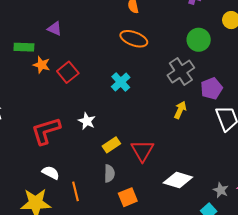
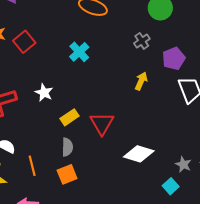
gray cross: (181, 72) -> (142, 41), size x0.6
orange square: (128, 197) -> (67, 174), moved

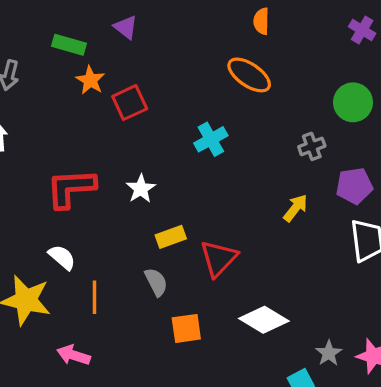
gray semicircle: (67, 147) -> (156, 282), turned -42
orange square: (67, 174) -> (186, 328), moved

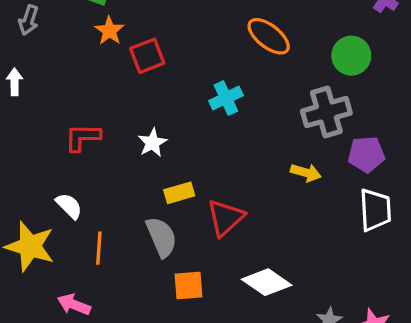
green circle: (353, 102) -> (351, 56), moved
gray cross: (312, 146) -> (326, 112), size x1.8
red L-shape: (71, 188) -> (83, 137), size x0.7
yellow arrow: (295, 208) -> (306, 173), turned 64
gray semicircle: (156, 282) -> (161, 237), size x1.4

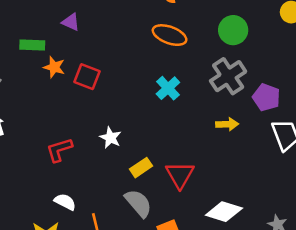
red square: (147, 56) -> (87, 77), turned -30
cyan cross: (226, 98) -> (168, 88), moved
purple pentagon: (366, 154) -> (266, 97), turned -30

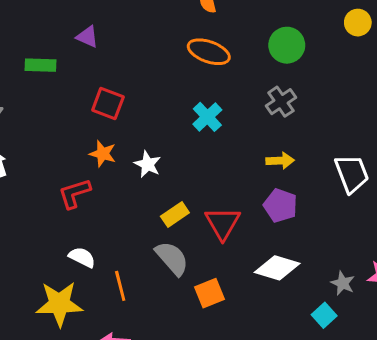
orange star: (54, 67) -> (103, 154), moved
gray cross: (228, 76) -> (281, 102), size x0.7
purple pentagon: (266, 97) -> (280, 205), moved
white star: (110, 138) -> (148, 164), moved

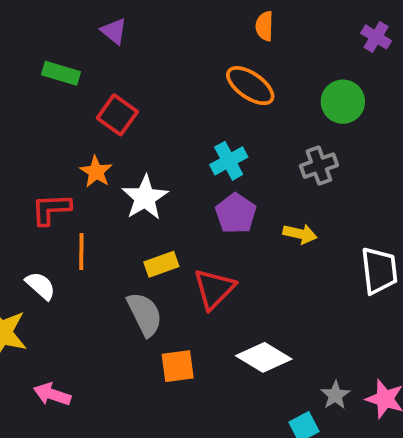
green rectangle: (40, 65) -> (61, 73), moved
white star: (148, 164) -> (145, 198), size x1.4
purple pentagon: (280, 205) -> (236, 213), moved
orange line: (120, 286) -> (81, 251), moved

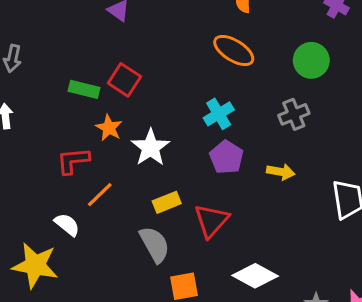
green rectangle: (61, 73) -> (84, 89), moved
orange line: (81, 251) -> (100, 195), turned 48

